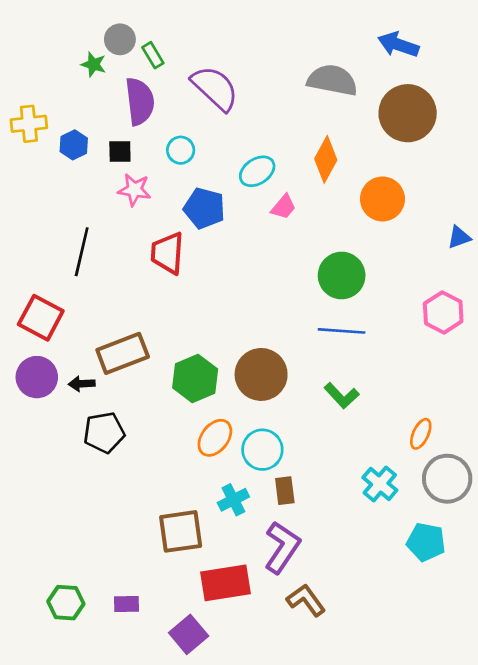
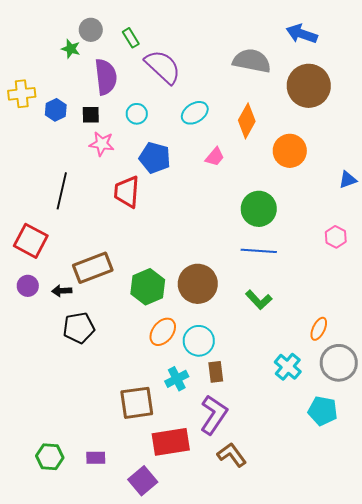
green rectangle: (153, 55) -> (131, 38), moved
cyan ellipse: (257, 171) -> (195, 113), moved
pink hexagon: (443, 312) -> (336, 237), size x0.7
purple circle: (37, 377) -> (28, 286), size x0.7

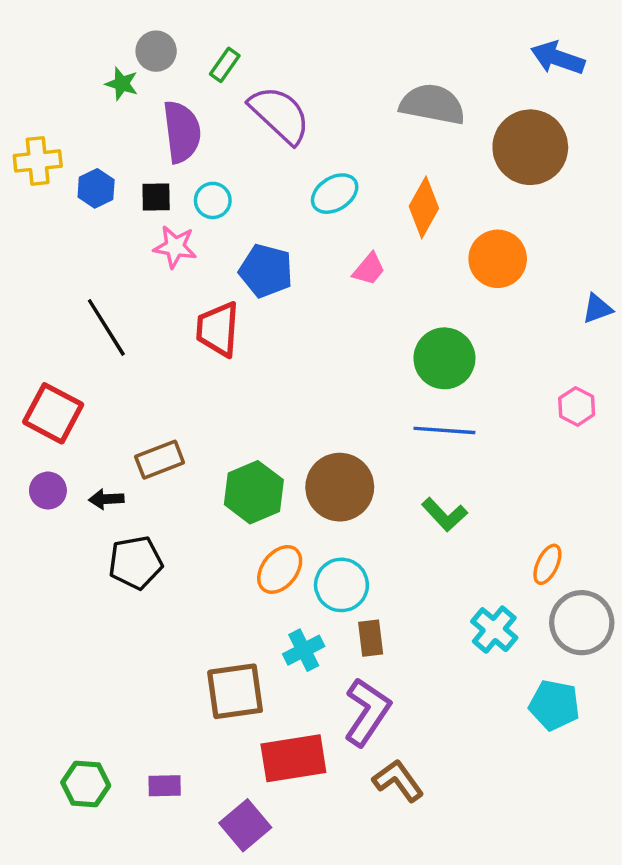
blue arrow: (302, 34) -> (558, 58), moved
green rectangle: (131, 38) -> (225, 65), turned 66
cyan circle: (137, 114) -> (213, 200), moved
black line: (62, 191) -> (106, 327), turned -45
brown rectangle: (93, 268) -> (160, 460), size x0.7

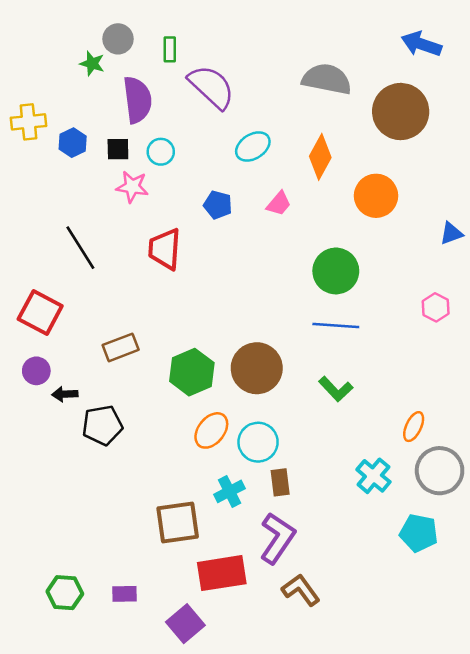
green rectangle: (225, 65) -> (170, 49), turned -35
blue pentagon: (266, 271) -> (218, 205), moved, size x0.7
black arrow: (106, 499) -> (65, 394), moved

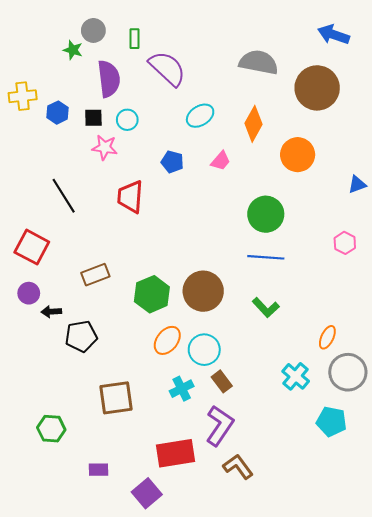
brown rectangle: (280, 482) -> (222, 381), turned -30
brown square: (178, 523) -> (116, 398), moved
green hexagon: (65, 593) -> (51, 429), moved

